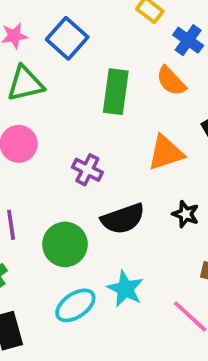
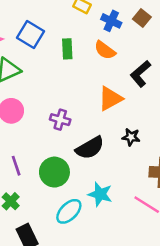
green rectangle: (116, 92) -> (67, 49), moved, size x0.7

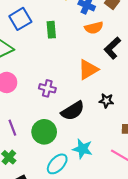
blue square: (30, 35) -> (20, 19), turned 30
orange semicircle: (105, 50) -> (94, 28), moved, turned -48

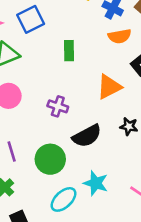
green rectangle: (51, 30) -> (69, 51), moved

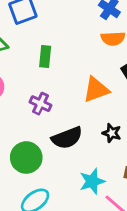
green rectangle: (69, 51) -> (45, 56), moved
cyan star: (96, 183) -> (92, 181), moved, turned 30

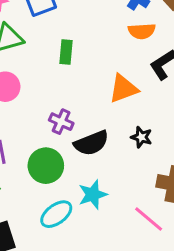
purple cross: (40, 104) -> (61, 122), moved
cyan star: (92, 181) -> (93, 195), moved

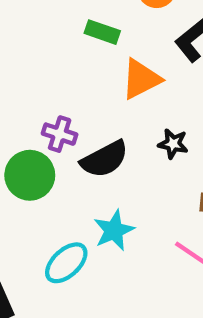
green rectangle: (66, 52) -> (102, 32), moved, turned -70
green circle: (46, 166) -> (30, 175), moved

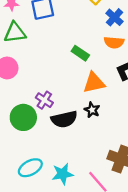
black star: (173, 144) -> (92, 110), moved
cyan star: (114, 230) -> (63, 174), moved

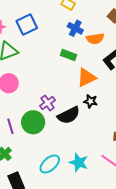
blue cross: (115, 17) -> (75, 28), moved
purple cross: (44, 100) -> (48, 103), turned 35
cyan star: (63, 174) -> (79, 163), turned -30

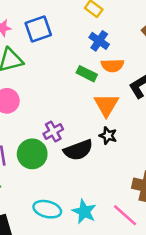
orange semicircle: (95, 39) -> (113, 65), moved
orange triangle: (86, 78) -> (106, 105), turned -40
cyan ellipse: (50, 164) -> (47, 209), turned 50

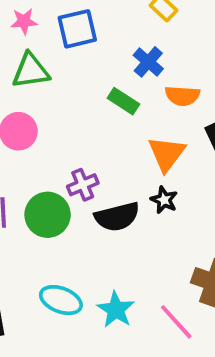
blue cross: (99, 41) -> (148, 62), moved
green rectangle: (87, 74) -> (123, 101), moved

